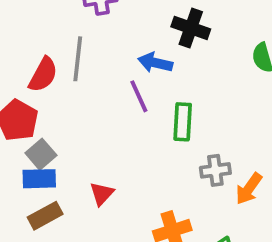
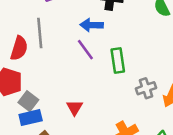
red triangle: (102, 194) -> (75, 107), moved

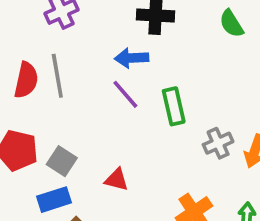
red semicircle: (19, 48) -> (26, 80), moved
gray square: (28, 101) -> (62, 161), moved
red triangle: (75, 107) -> (117, 180), turned -42

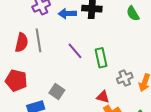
blue arrow: (131, 58) -> (67, 14), moved
gray square: (62, 161) -> (57, 92), moved
red triangle: (117, 180) -> (103, 97), moved

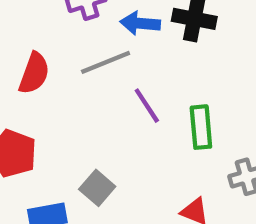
gray line: (38, 40) -> (106, 62), moved, turned 70

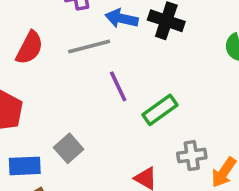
green rectangle: (201, 127) -> (160, 110), turned 52

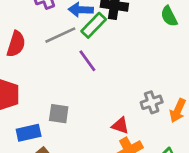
green rectangle: (160, 110) -> (94, 25), moved
gray square: (69, 148) -> (59, 114), turned -30

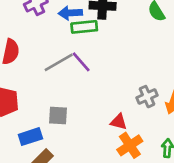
green rectangle: (94, 25) -> (84, 27), turned 45
gray line: (60, 35) -> (59, 62), moved

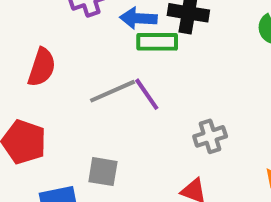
gray cross: (147, 97) -> (210, 136), moved

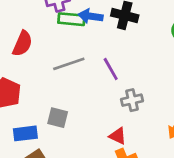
green rectangle: (157, 42) -> (71, 19), moved
purple line: (147, 94) -> (111, 69), moved

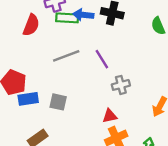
red semicircle: (22, 44) -> (31, 25), moved
blue rectangle: (25, 133) -> (28, 99), moved
red triangle: (118, 136) -> (110, 116), turned -35

